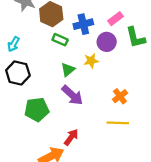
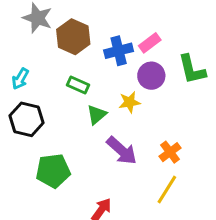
pink rectangle: (115, 19) -> (150, 43), moved
green rectangle: (60, 40) -> (78, 85), moved
purple arrow: (72, 95) -> (122, 151), moved
yellow line: (118, 123) -> (167, 190), turned -60

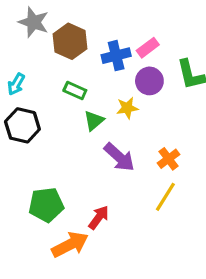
green pentagon: (53, 171) -> (46, 205), moved

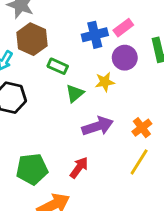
brown hexagon: (70, 41) -> (32, 39), moved
purple arrow: (119, 157) -> (98, 126), turned -60
red arrow: (99, 217) -> (79, 168), moved

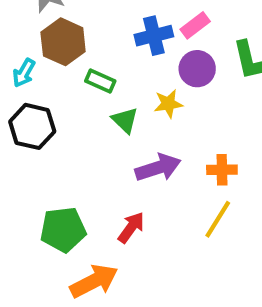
green triangle: (75, 93) -> (125, 120), turned -36
orange cross: (142, 128) -> (222, 170), turned 36

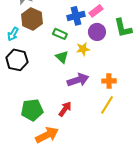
green rectangle: (100, 81) -> (60, 34), moved

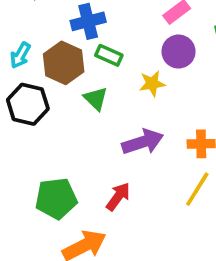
blue cross: (76, 16) -> (88, 21), moved
brown hexagon: (32, 19) -> (64, 63), moved
green triangle: (62, 57) -> (96, 99), moved

